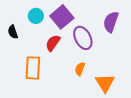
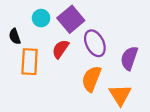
purple semicircle: (111, 22) -> (129, 58), moved
orange rectangle: (33, 68) -> (30, 62), moved
orange semicircle: (80, 69) -> (91, 79), size x1.6

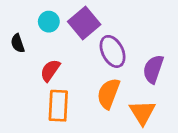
red semicircle: (61, 49) -> (50, 70), moved
orange rectangle: (30, 62) -> (58, 106), moved

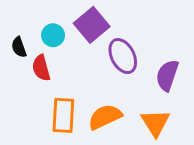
cyan circle: (49, 22) -> (53, 35), moved
red semicircle: (50, 70) -> (41, 68), moved, turned -50
orange semicircle: (108, 93) -> (105, 117), moved, turned 44

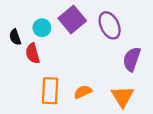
purple ellipse: (123, 56) -> (110, 25), moved
orange semicircle: (105, 117) -> (83, 92), size x0.7

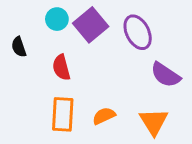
cyan circle: (42, 28) -> (57, 19), moved
red semicircle: (33, 53) -> (61, 67), moved
purple semicircle: (132, 59) -> (165, 75), turned -75

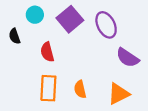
cyan circle: (57, 19) -> (35, 15), moved
orange semicircle: (104, 116) -> (80, 89), turned -78
orange triangle: (154, 122) -> (118, 94), turned 35

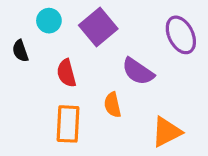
purple ellipse: (106, 25) -> (181, 35), moved
purple semicircle: (128, 58) -> (138, 71), moved
orange semicircle: (80, 89) -> (113, 105), moved

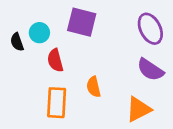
cyan circle: (49, 21) -> (39, 33), moved
purple square: (98, 27) -> (82, 22), turned -36
purple semicircle: (138, 71) -> (150, 70), moved

